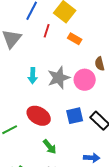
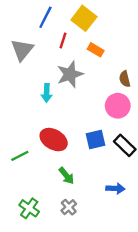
gray star: (59, 78) -> (70, 74), moved
pink circle: (85, 80) -> (118, 106), moved

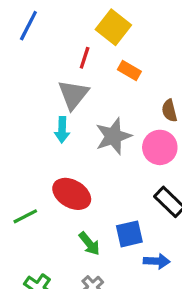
blue line: (45, 17) -> (28, 26), moved
gray triangle: (22, 50) -> (73, 95), moved
gray star: (70, 74) -> (113, 136), moved
blue square: (96, 140) -> (129, 234), moved

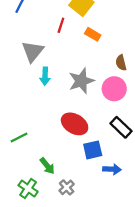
gray triangle: (73, 95) -> (33, 51), moved
red ellipse: (72, 194) -> (75, 124), moved
green arrow: (89, 244) -> (47, 166), moved

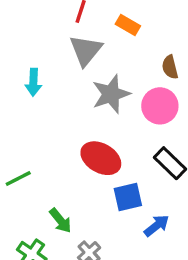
gray triangle: (33, 51) -> (86, 50), moved
cyan arrow: (45, 76) -> (33, 82), moved
blue arrow: (112, 169) -> (157, 226), turned -42

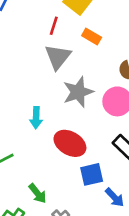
cyan arrow: (33, 82) -> (36, 118), moved
blue arrow: (157, 226) -> (115, 197), turned 85

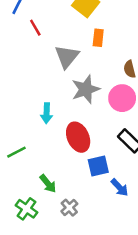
red line: (54, 26) -> (35, 28), moved, turned -48
orange rectangle: (92, 37) -> (98, 38), turned 66
red ellipse: (70, 143) -> (78, 137), turned 36

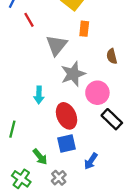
pink circle: (122, 98) -> (97, 93), moved
green line: (16, 152) -> (12, 129), turned -49
blue square: (98, 166) -> (66, 143), moved
blue arrow: (120, 187) -> (91, 161), moved, turned 77

